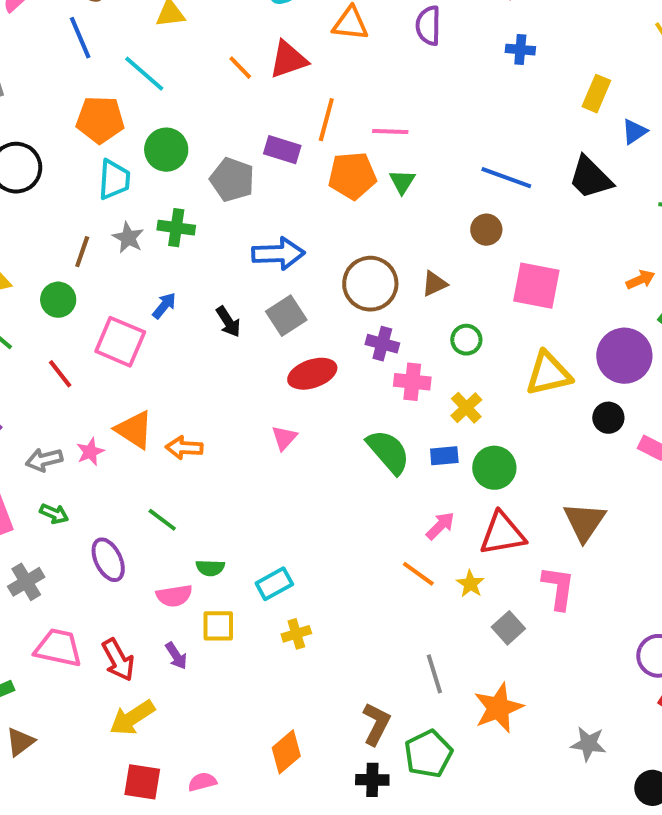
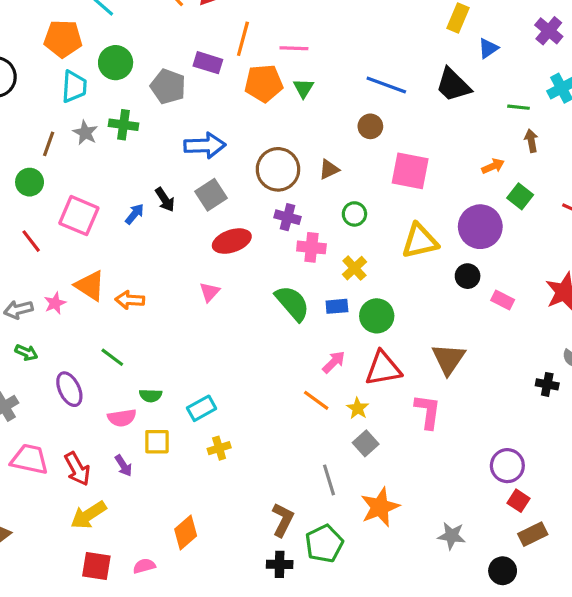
blue arrow: (164, 306) -> (135, 214), moved
gray square: (508, 628) -> (366, 443), moved
orange diamond: (286, 752) -> (186, 533), moved

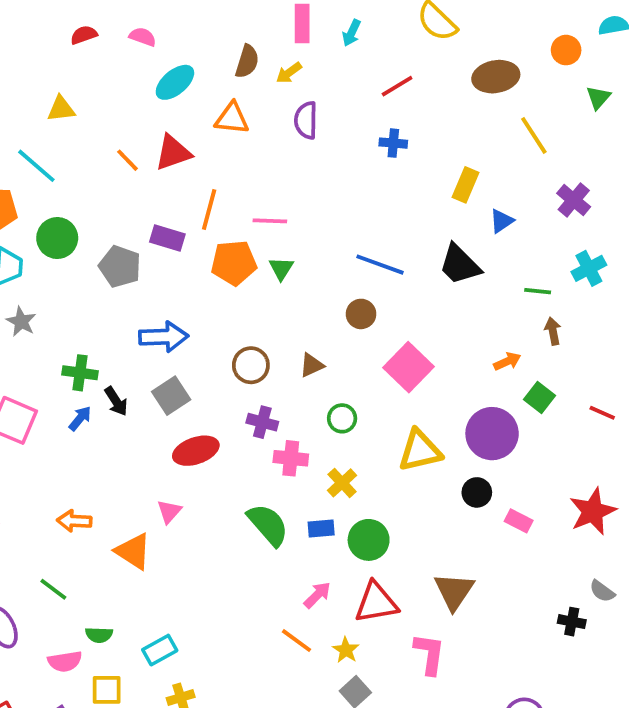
green cross: (123, 125) -> (80, 373), moved
brown circle: (278, 169) -> (251, 365), size x0.7
pink square: (410, 171) -> (408, 367), turned 33
orange triangle: (90, 286) -> (133, 551), moved

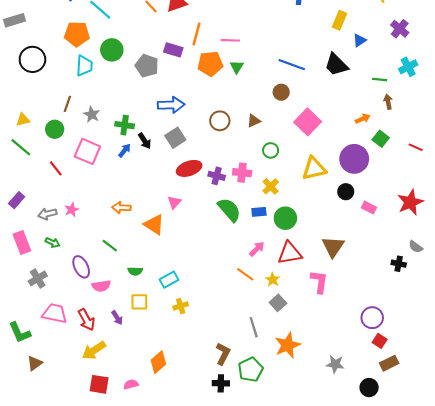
gray star: (21, 322) -> (92, 114), moved
purple cross: (262, 422) -> (217, 176), moved
pink semicircle: (65, 661) -> (101, 286), moved

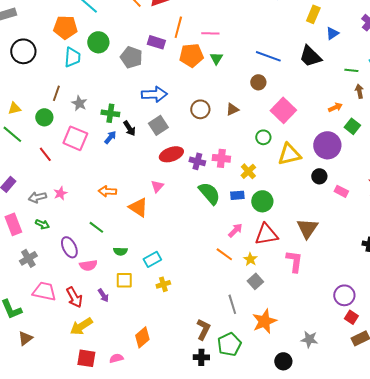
green circle: (271, 150) -> (263, 137), moved
black circle: (369, 388) -> (283, 361), moved

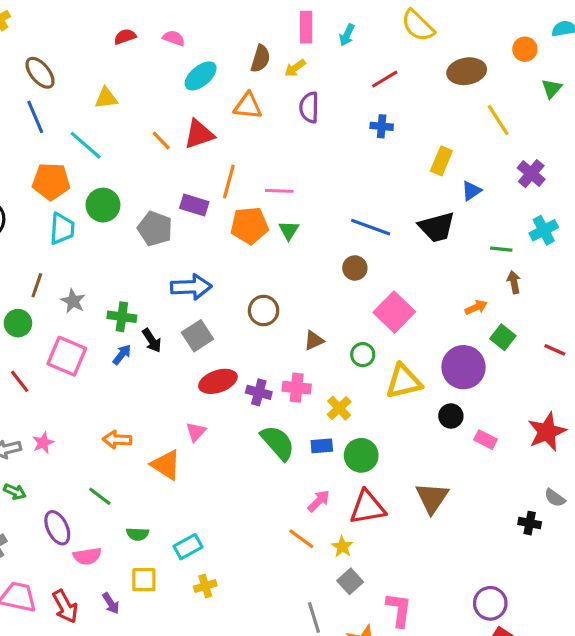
black trapezoid: (310, 56) -> (437, 227), turned -60
brown triangle: (232, 109) -> (314, 340), moved
pink L-shape: (294, 261) -> (399, 610), moved

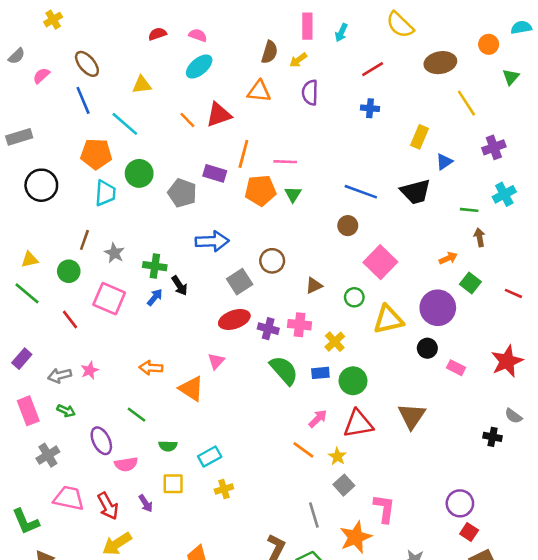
cyan ellipse: (201, 76) -> (199, 67), moved
purple cross: (531, 174) -> (494, 147), turned 30
gray square: (197, 336) -> (240, 282), moved

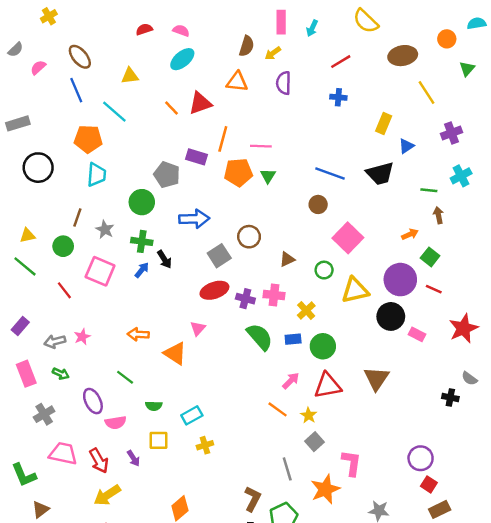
green circle: (139, 173) -> (142, 202), moved
red line: (513, 293) -> (434, 289), moved
black circle: (427, 348) -> (391, 316), size x1.5

